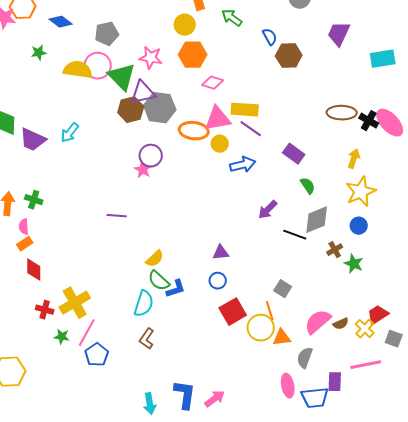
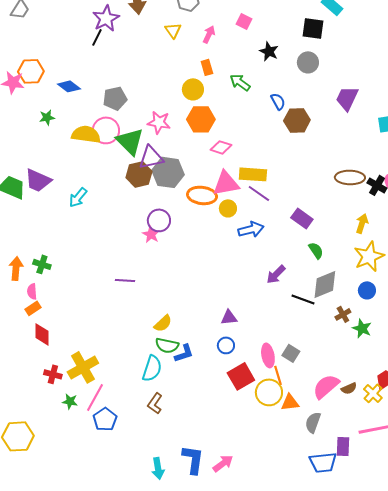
purple trapezoid: (33, 140) -> (38, 180), moved
green semicircle: (159, 281) -> (167, 345), turned -30
pink ellipse: (288, 386) -> (268, 355), moved

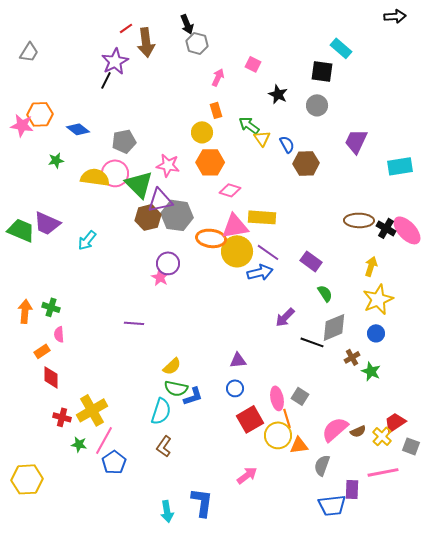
yellow triangle: (173, 30) -> (262, 138), moved
purple line: (259, 193) -> (268, 252), moved
yellow circle: (228, 208) -> (237, 251), size x1.8
pink semicircle: (32, 291) -> (59, 334), moved
pink arrow: (223, 463) -> (247, 475), moved

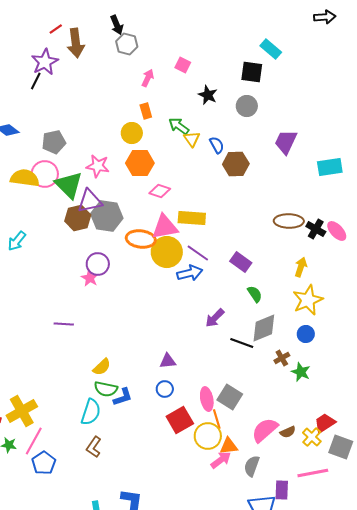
pink ellipse: (407, 230) -> (337, 231), size x0.7
gray square: (300, 396) -> (230, 397), size x1.4
gray square: (411, 446) -> (341, 447), size x1.4
pink arrow: (247, 475) -> (221, 460), moved

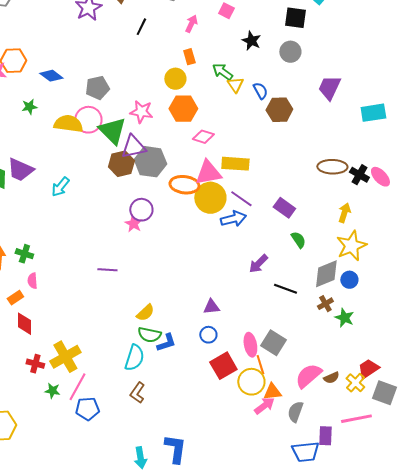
black line: (36, 81) -> (141, 27), moved
gray diamond: (264, 328) -> (326, 274), moved
blue pentagon: (44, 463) -> (87, 409), turned 30

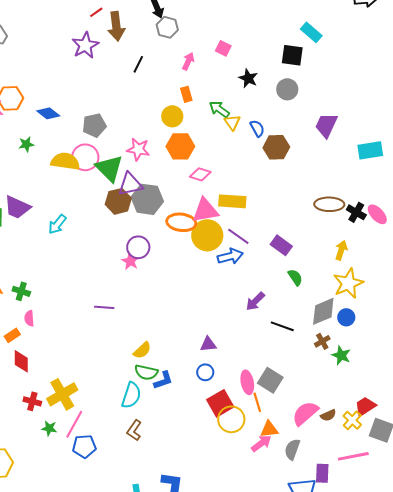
yellow circle: (251, 382) -> (231, 419), moved

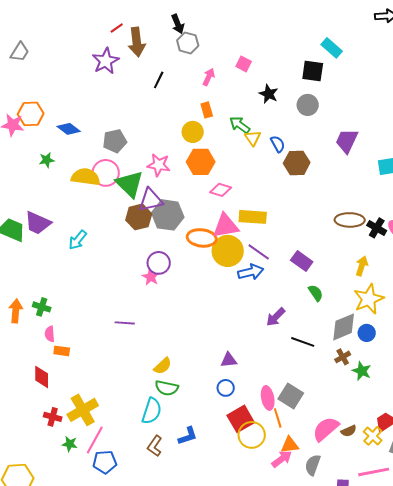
orange rectangle: (12, 335) -> (62, 351), moved, turned 42
blue L-shape: (163, 380) -> (188, 436), moved

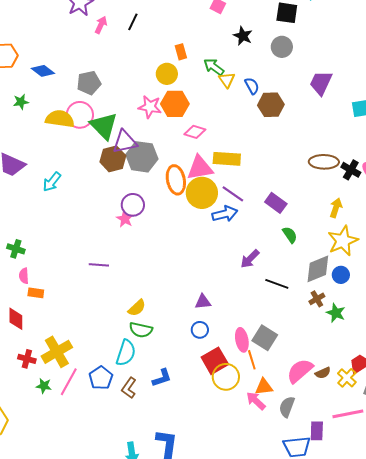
pink arrow: (209, 77) -> (101, 25), moved
pink star: (159, 165) -> (150, 107), moved
orange ellipse: (202, 238) -> (176, 180), turned 72
pink arrow: (282, 459) -> (256, 401), turned -100
blue pentagon: (105, 462) -> (101, 378), moved, turned -30

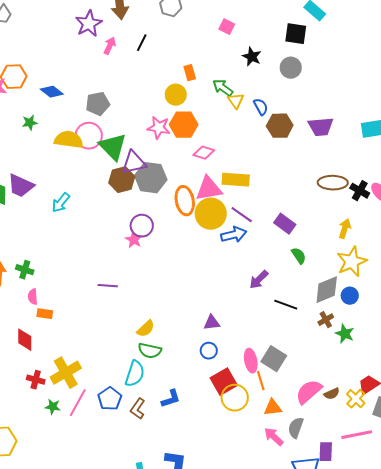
purple trapezoid: (321, 83) -> (321, 127), moved, turned -120
pink arrow: (256, 401) -> (274, 437), moved

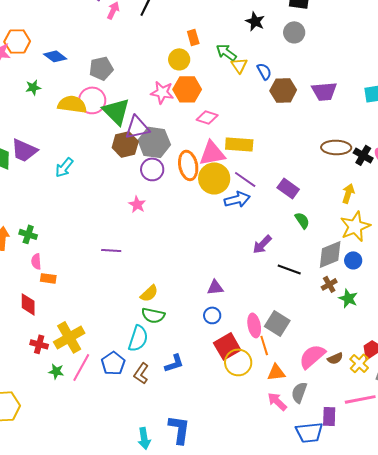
purple circle: (142, 226) -> (152, 169), moved

